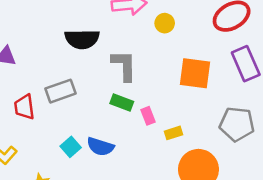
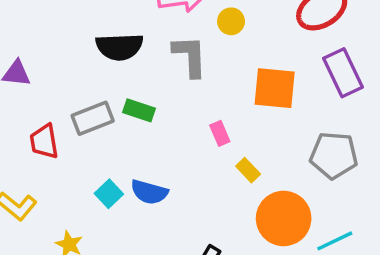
gray L-shape: (124, 65) -> (190, 56), moved
green rectangle: (122, 102) -> (139, 110), moved
pink rectangle: (148, 116) -> (220, 133), moved
yellow rectangle: (174, 133) -> (248, 170), turned 66

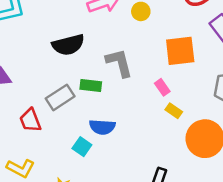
gray L-shape: (190, 56) -> (119, 63), moved
pink rectangle: (220, 133) -> (162, 87), moved
blue semicircle: (149, 192) -> (102, 127), moved

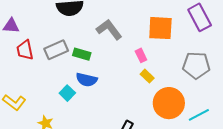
gray L-shape: (119, 63) -> (109, 29), turned -32
green rectangle: (91, 85) -> (82, 54), moved
red trapezoid: (30, 120) -> (25, 50), moved

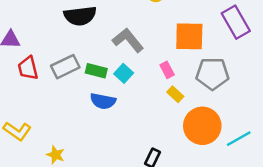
gray pentagon: (196, 65) -> (212, 74), moved
cyan square: (67, 93) -> (124, 73), moved

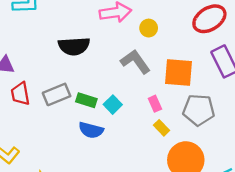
gray L-shape: (128, 40) -> (135, 62), moved

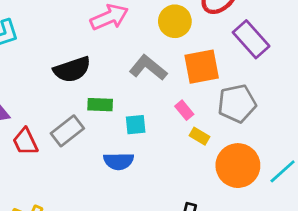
yellow circle: (149, 28) -> (175, 21), moved, size x1.5
green rectangle: (86, 100) -> (100, 105), moved
cyan square: (113, 105) -> (136, 125), turned -36

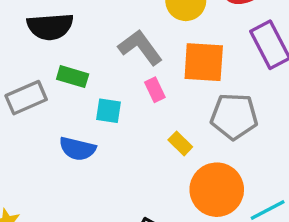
pink rectangle: (184, 110) -> (155, 90), moved

